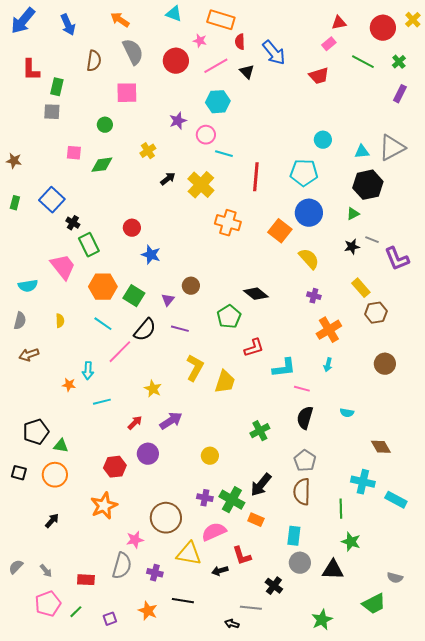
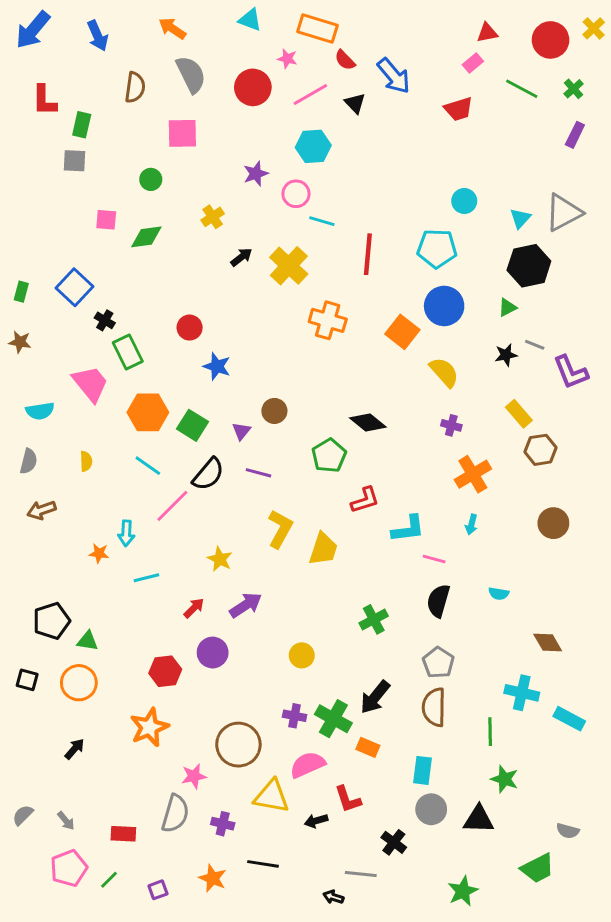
red semicircle: (240, 42) -> (345, 60), turned -42
cyan triangle: (362, 152) -> (520, 218), turned -42
brown star: (14, 161) -> (20, 342), moved

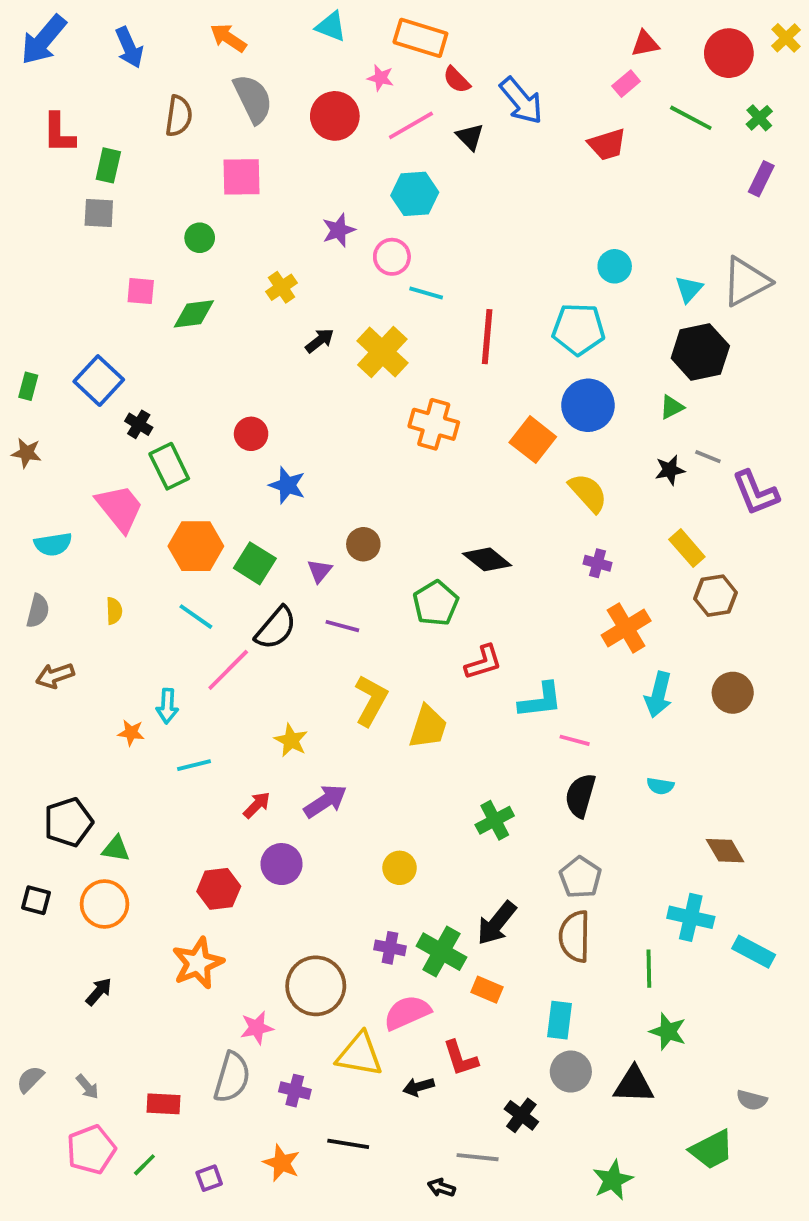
cyan arrow: (471, 525) -> (658, 695), moved, size x1.6

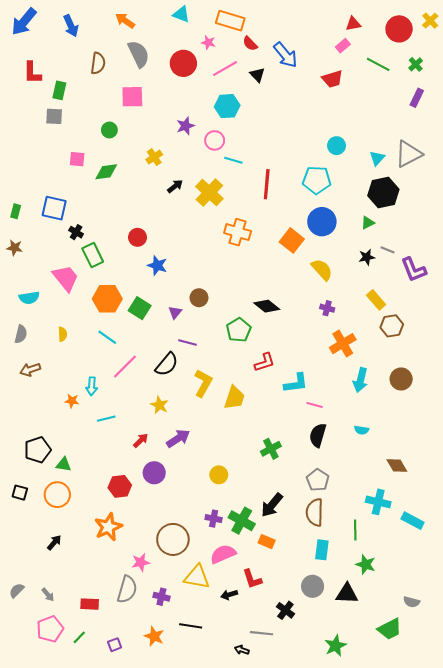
blue square: (99, 381) -> (54, 208), turned -30
black semicircle: (276, 628) -> (167, 364), moved
cyan rectangle: (559, 1020) -> (322, 550), moved

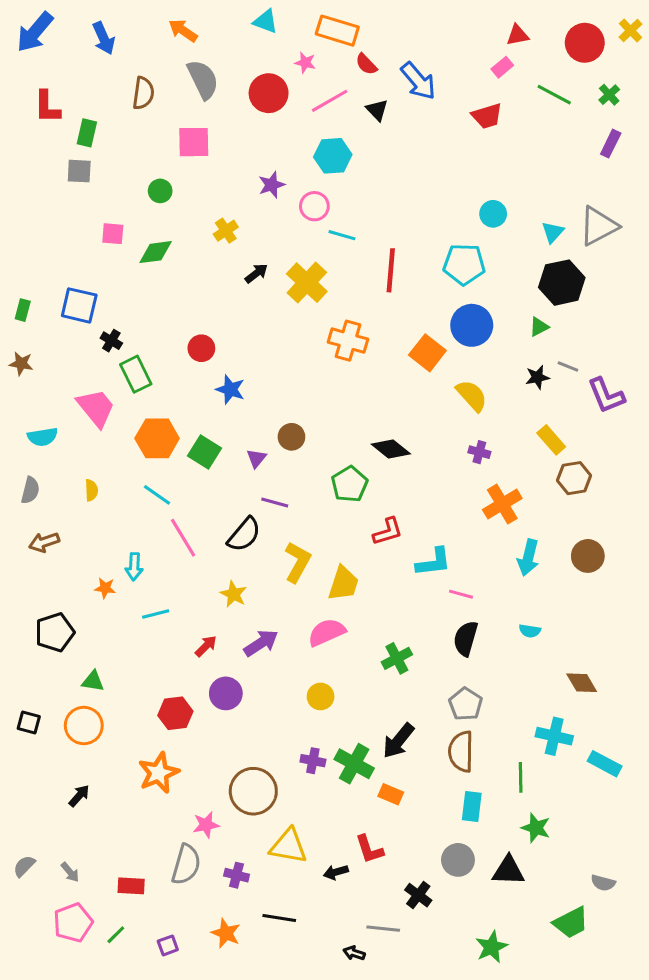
pink line: (125, 366) -> (183, 538), turned -76
black pentagon: (38, 450) -> (55, 632), moved
pink semicircle: (223, 554) -> (327, 632), moved

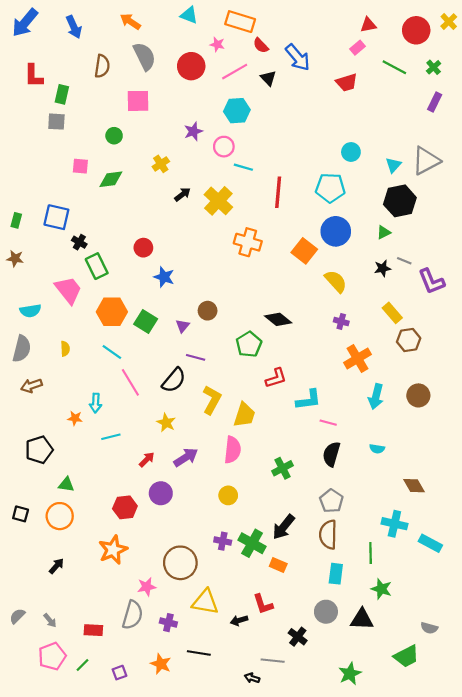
gray semicircle: (30, 490) -> (22, 349), size x1.4
pink semicircle: (327, 632) -> (233, 450), turned 120

